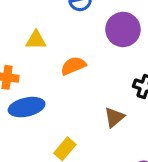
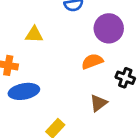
orange semicircle: (73, 66) -> (92, 61), moved

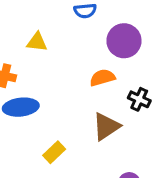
brown triangle: (98, 103) -> (106, 126), size x1.4

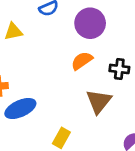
yellow triangle: (37, 42) -> (13, 32), moved

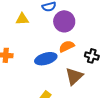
purple circle: (90, 23) -> (64, 21), moved
blue ellipse: (20, 108) -> (46, 59), moved

